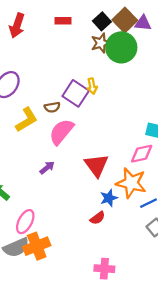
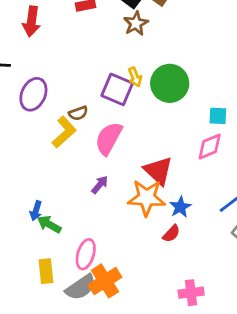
green circle: (121, 47) -> (170, 83), moved
brown semicircle: (52, 107) -> (78, 113), moved
orange star: (131, 183) -> (147, 198), moved

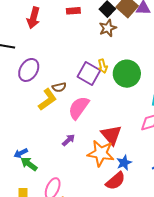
blue arrow: (36, 211) -> (21, 153), turned 40
red semicircle: (171, 234) -> (115, 181), size x1.5

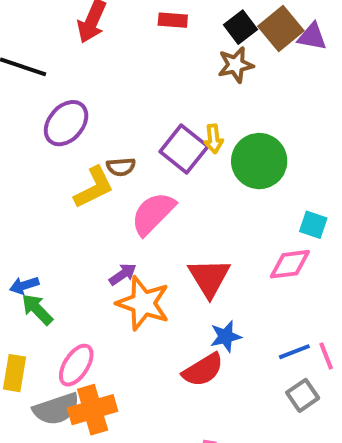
orange star: (101, 153) -> (143, 303), moved

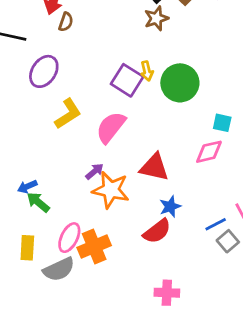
brown semicircle: (121, 167) -> (66, 22), moved, turned -60
red triangle: (209, 278) -> (154, 167), turned -40
blue line: (294, 352) -> (216, 224), moved
orange cross: (93, 410) -> (94, 247), moved

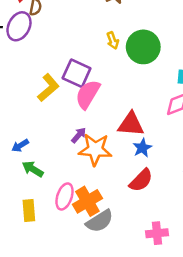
purple ellipse: (44, 71) -> (19, 26), moved
purple square: (127, 80) -> (77, 73), moved
blue arrow: (27, 187) -> (20, 146), moved
blue star: (170, 207) -> (142, 148), moved
gray semicircle: (59, 269) -> (100, 221), moved

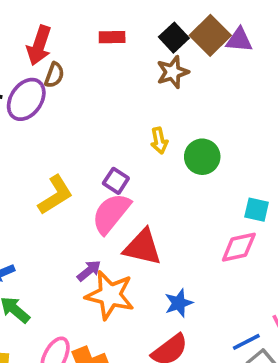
green circle: (143, 47) -> (202, 157), size x0.7
purple square: (77, 73) -> (116, 181), moved, size x0.6
red triangle: (131, 124) -> (143, 247), moved

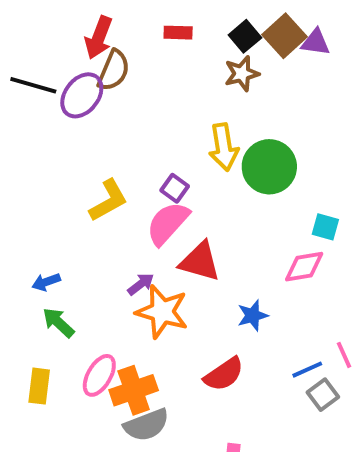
brown semicircle: (54, 75) -> (114, 70), size x1.5
yellow arrow: (159, 141) -> (224, 147), size x1.6
green circle: (202, 157) -> (269, 167), size x1.4
blue star: (179, 303) -> (253, 315), moved

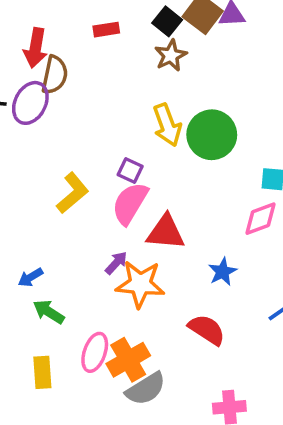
red semicircle: (224, 374) -> (207, 330), turned -102

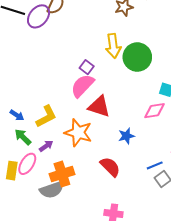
yellow L-shape: (73, 193) -> (46, 116), moved
purple arrow: (116, 263) -> (46, 146), moved
blue arrow: (31, 277) -> (17, 115), turned -128
pink ellipse: (95, 352) -> (27, 164), moved
gray semicircle: (146, 389) -> (52, 190), moved

